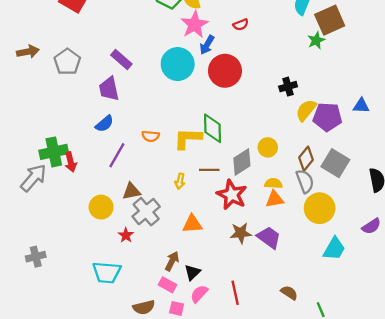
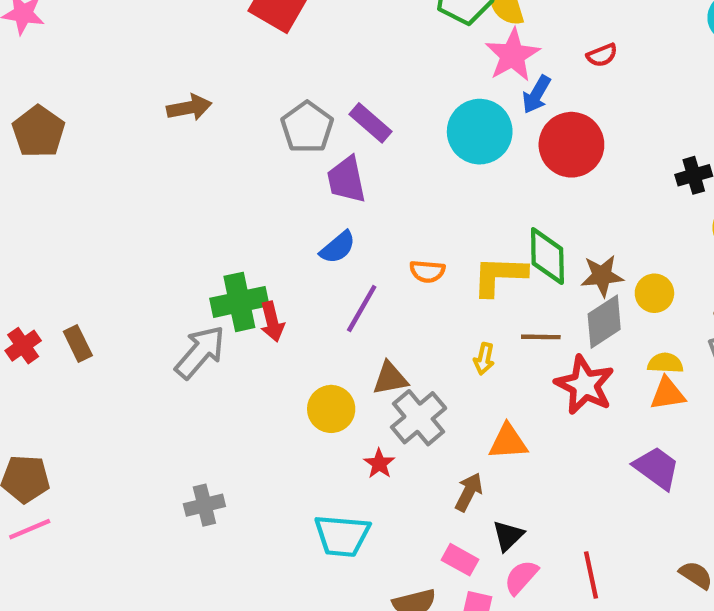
gray pentagon: (67, 62) -> (307, 127), moved
brown star: (241, 233) -> (602, 276), moved
brown arrow: (172, 261) -> (469, 492), moved

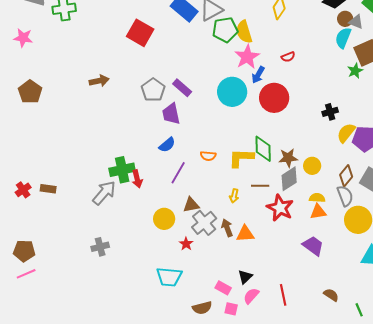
brown rectangle: (78, 343) -> (48, 189), turned -56
brown arrow: (469, 492) -> (227, 228), moved, turned -48
gray cross: (204, 505) -> (100, 247), moved

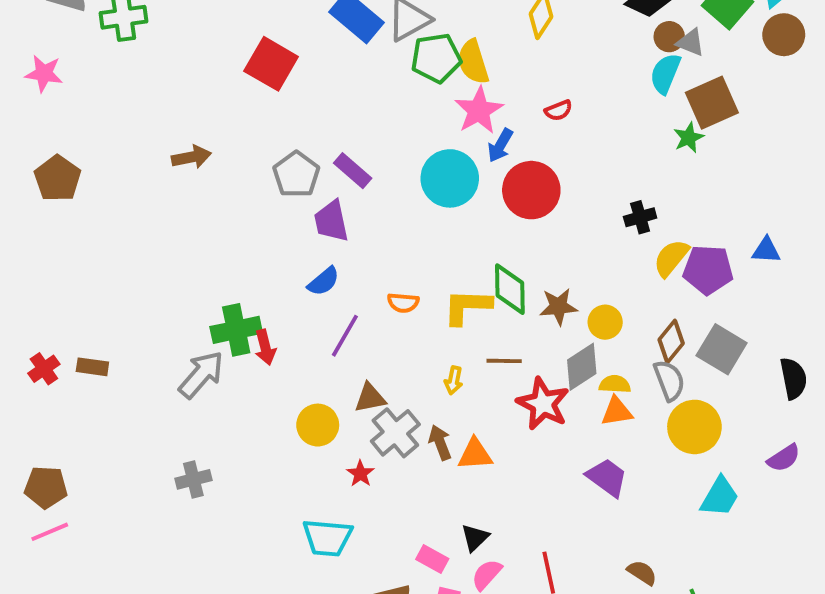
gray diamond: (289, 179) -> (582, 367), moved

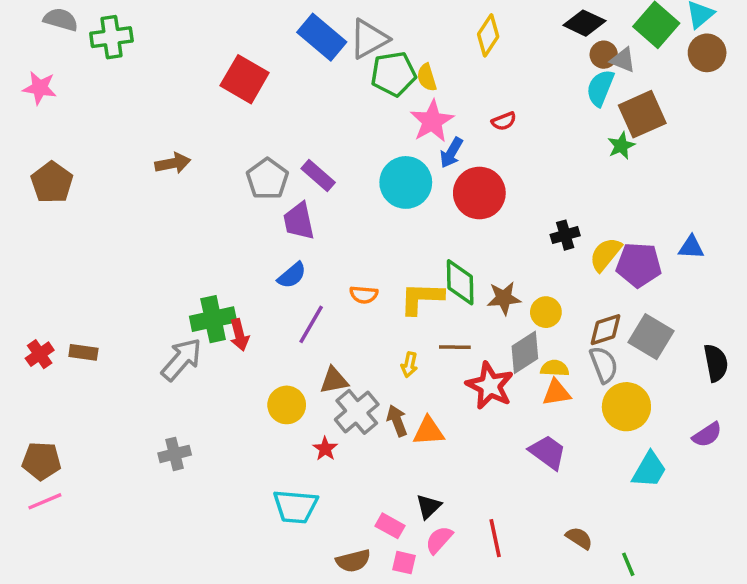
yellow semicircle: (473, 62) -> (427, 77), size x0.7
black cross: (640, 217) -> (565, 235), moved
brown diamond: (671, 342) -> (605, 330), turned 33

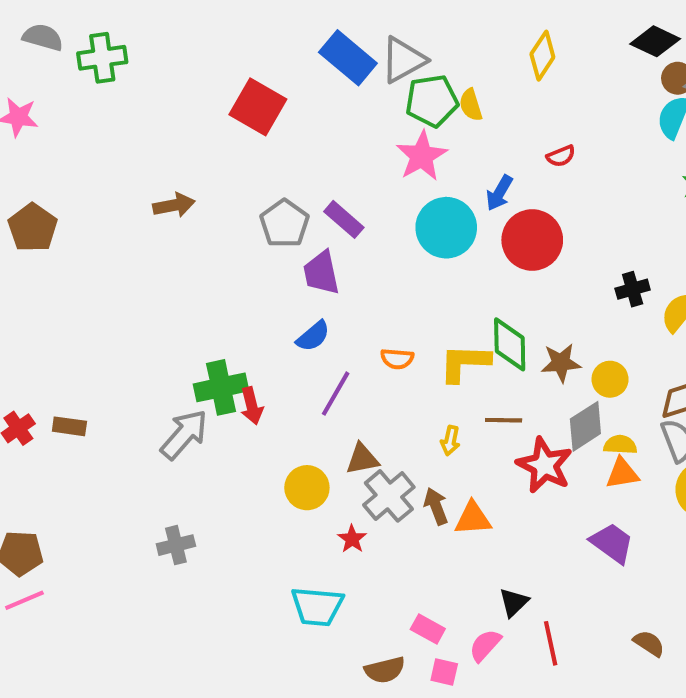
pink star: (432, 121) -> (422, 156), moved
black triangle: (429, 507) -> (514, 602), moved

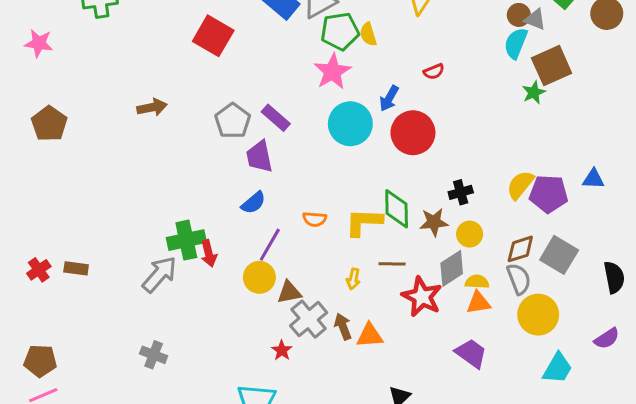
black cross: (633, 289) -> (461, 192), moved
yellow circle: (307, 488) -> (259, 277), moved
gray cross: (176, 545) -> (154, 355), turned 35

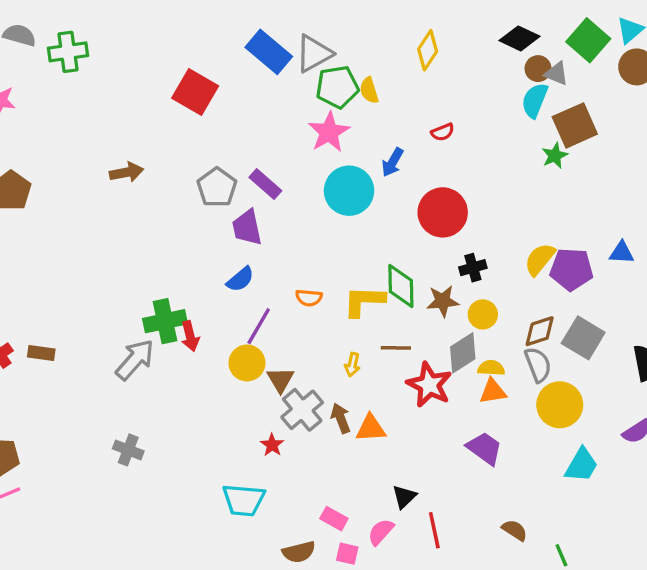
red circle: (413, 133) -> (443, 212), moved
brown triangle: (289, 292) -> (280, 380), turned -50

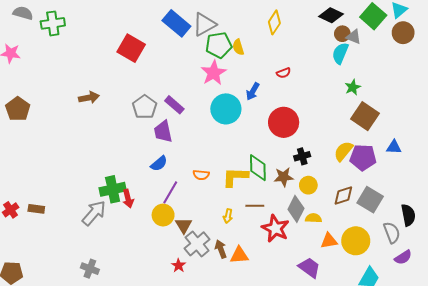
brown square: (575, 125) -> (365, 116), moved, turned -32
gray diamond: (463, 353) -> (296, 209), turned -30
gray semicircle: (538, 365) -> (392, 233), moved
orange triangle: (493, 391) -> (329, 241), moved

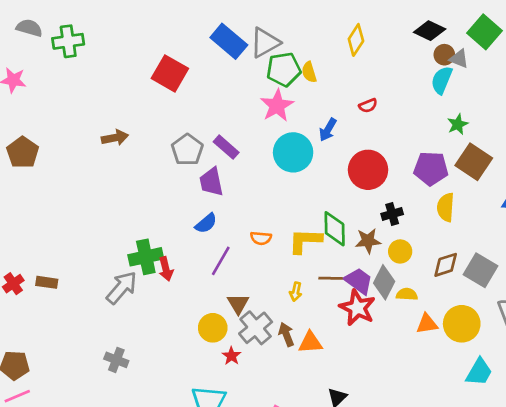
yellow semicircle: (343, 151) -> (446, 207), turned -35
purple pentagon: (363, 157) -> (431, 168), moved
yellow circle: (163, 215) -> (213, 328), moved
purple trapezoid: (309, 268) -> (359, 281), moved

